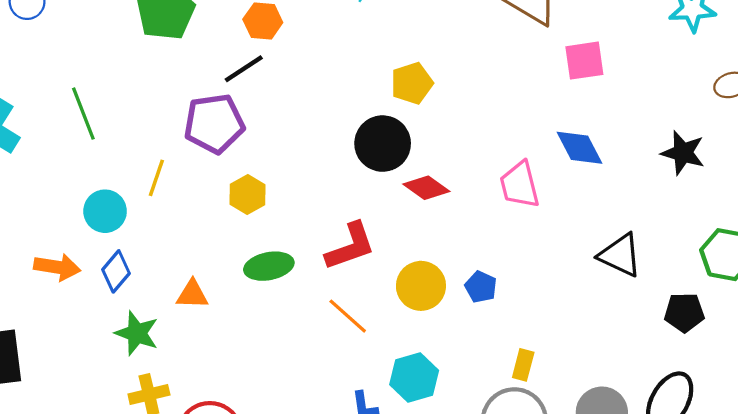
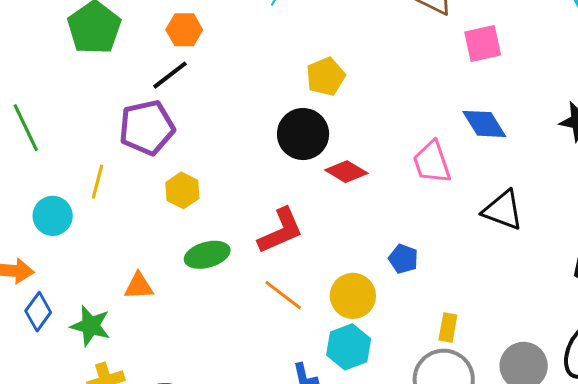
black triangle: (620, 255) -> (503, 210), moved
blue diamond: (116, 271) -> (38, 312), moved
yellow circle: (421, 286) -> (353, 296), moved

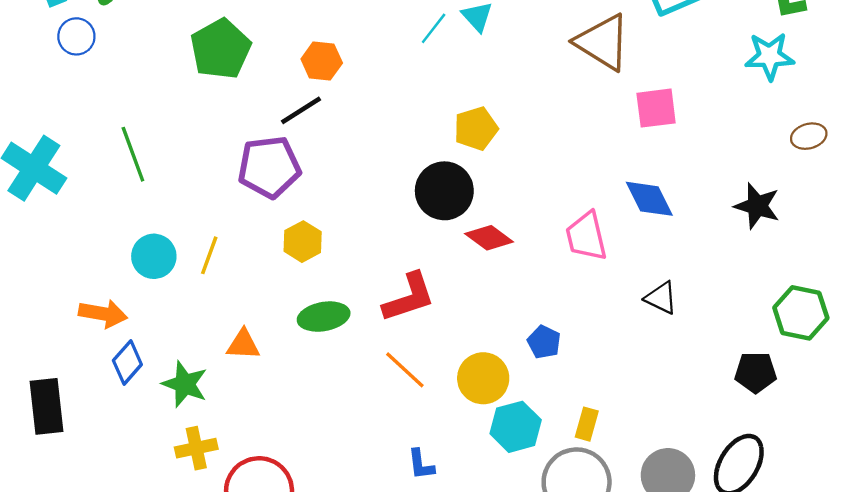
yellow line: (98, 182) -> (209, 255), moved
black triangle: (503, 210) -> (661, 298), size x0.7
cyan hexagon: (349, 347) -> (516, 427), moved

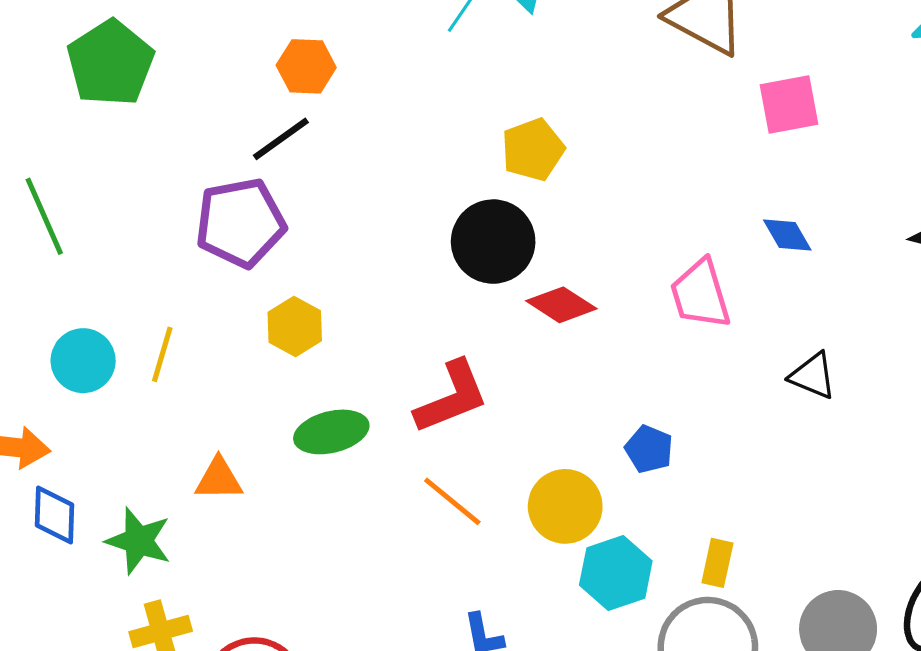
green pentagon: (221, 49) -> (110, 63), moved
blue diamond: (649, 199) -> (787, 235), size x0.7
blue diamond: (127, 363) -> (55, 515), turned -36

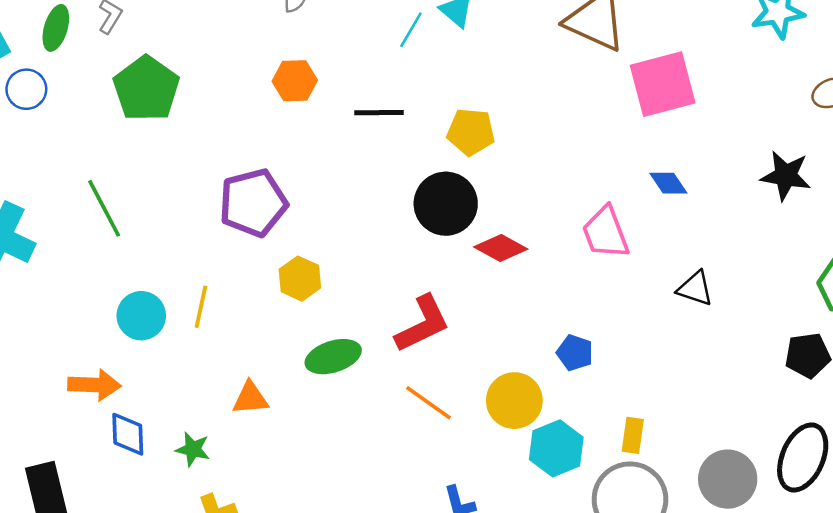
pink square: (789, 104) -> (663, 84), size x1.4
black line: (281, 139) -> (379, 113), moved, turned 39
yellow pentagon: (533, 150) -> (471, 132), turned 30
green star: (139, 541) -> (193, 449), size x0.7

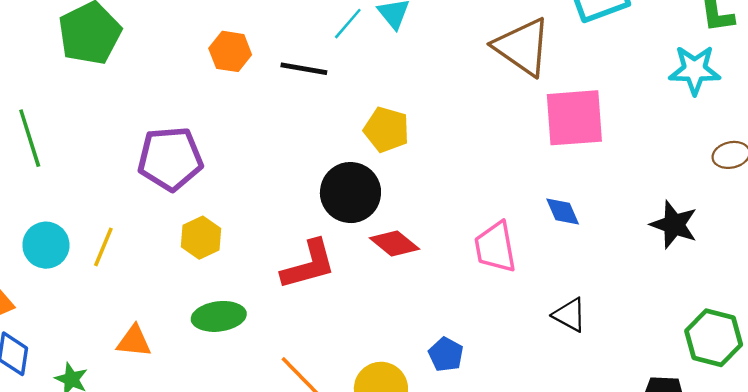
black line: (379, 113) -> (304, 69), moved
red L-shape: (423, 324) -> (309, 265), moved

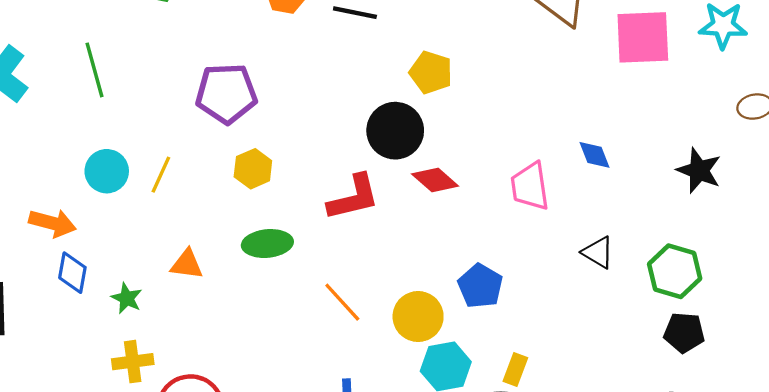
pink square: (574, 118) -> (643, 37), moved
green hexagon: (714, 338) -> (675, 271), moved
blue pentagon: (446, 354) -> (480, 286), size x1.4

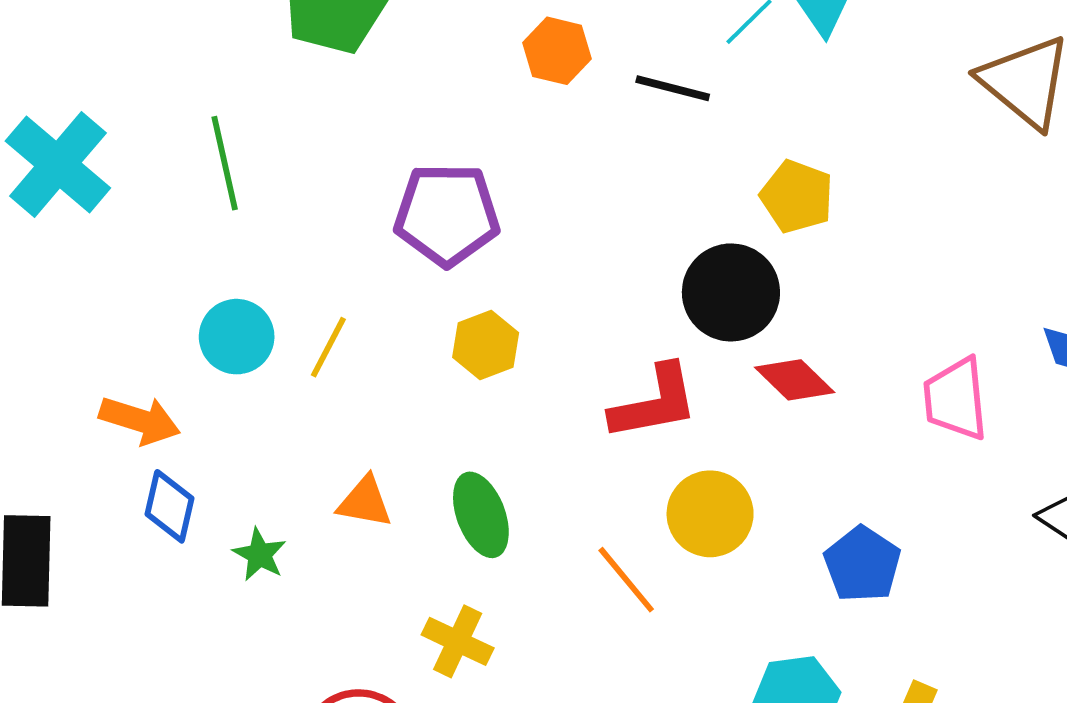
green ellipse: (267, 244) -> (481, 515), moved, turned 72
yellow circle: (418, 317) -> (710, 514), moved
yellow cross: (133, 362) -> (458, 641), moved, turned 30

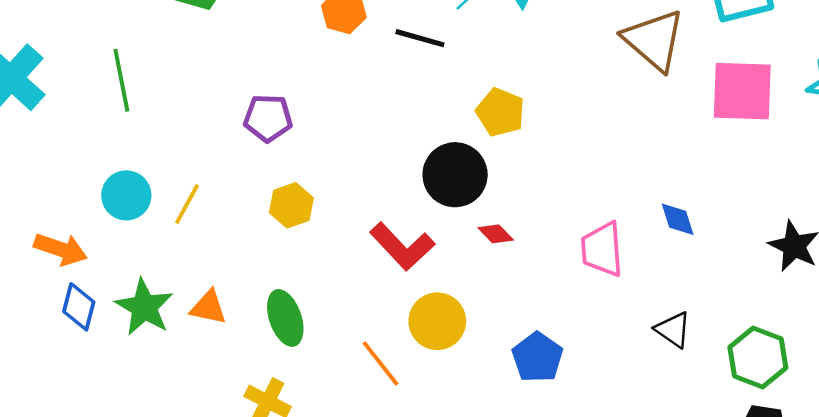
purple pentagon: (447, 215) -> (268, 118), size x0.7
red diamond: (795, 380) -> (496, 234), size x0.7
red L-shape: (654, 403) -> (402, 246), turned 56
green star: (260, 555) -> (144, 307), moved, size x1.6

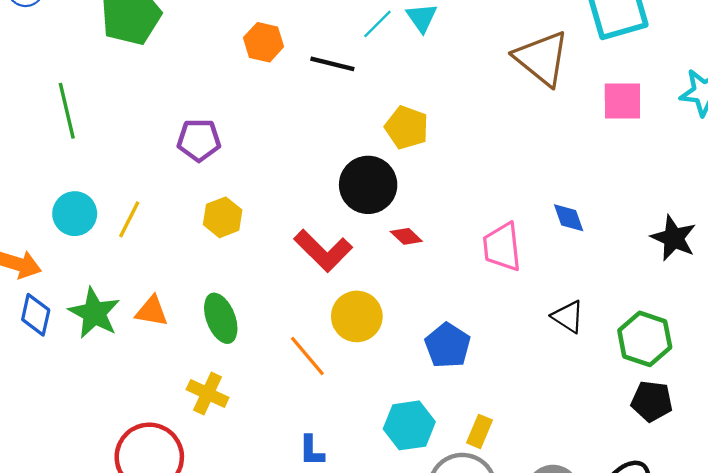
pink square: (742, 91) -> (622, 101), size x0.7

